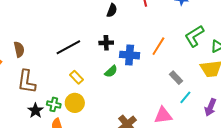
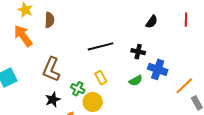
orange line: (158, 46) -> (184, 86), moved
brown semicircle: (19, 49) -> (49, 20), moved
green cross: (54, 104) -> (78, 89), moved

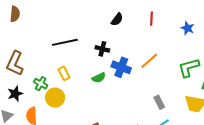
orange line: (184, 86) -> (149, 61), moved

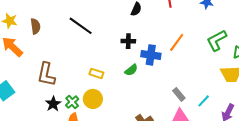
black line: (65, 42) -> (81, 26), moved, turned 60
yellow rectangle: (64, 73) -> (96, 73), turned -32
green cross: (41, 84) -> (72, 102), moved, turned 32
gray rectangle: (159, 102) -> (179, 94), moved

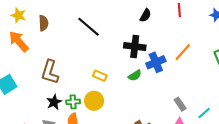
black cross: (128, 41) -> (135, 46), size x1.5
blue cross: (151, 55) -> (156, 62), turned -36
green cross: (72, 102) -> (73, 102), turned 32

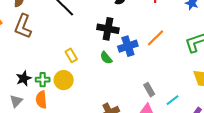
brown L-shape: (50, 72) -> (23, 26), moved
green semicircle: (135, 75) -> (106, 58), turned 80
yellow rectangle: (100, 76) -> (71, 55), turned 32

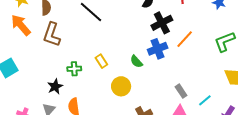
black cross: (108, 29) -> (162, 23), moved, turned -35
green cross: (43, 80) -> (74, 69), moved
yellow circle: (64, 80) -> (121, 86), moved

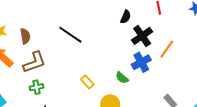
brown L-shape: (52, 34) -> (34, 62), turned -120
green cross: (74, 69) -> (37, 87), moved

